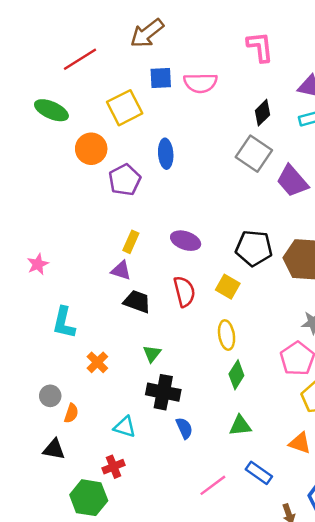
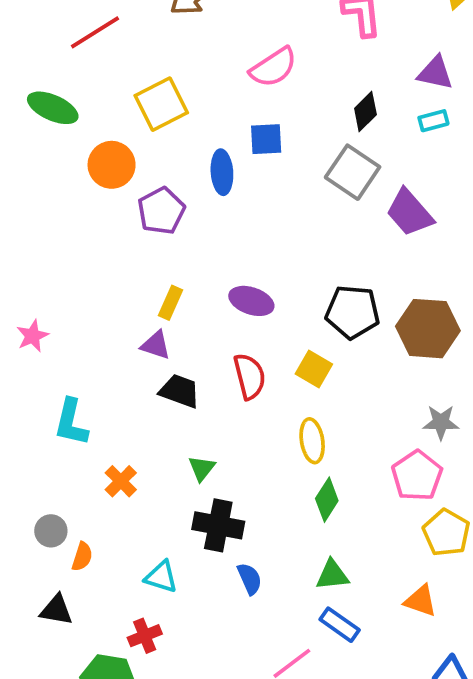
blue square: (161, 78) -> (266, 139), moved
pink semicircle: (200, 83) -> (273, 67), turned -32
blue rectangle: (259, 473) -> (340, 625), moved

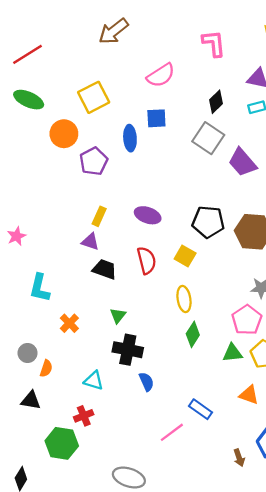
red line: (95, 32) -> (28, 54), moved
green triangle: (332, 575) -> (232, 353), moved

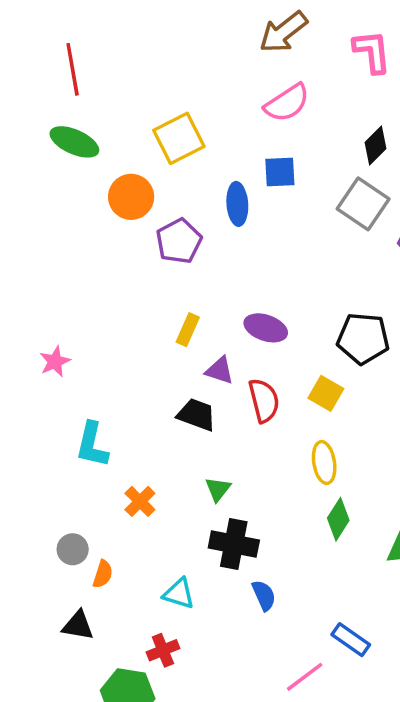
brown arrow: (113, 31) -> (283, 32), moved
red line: (28, 54) -> (73, 69), turned -68
purple triangle: (90, 242) -> (220, 370), moved

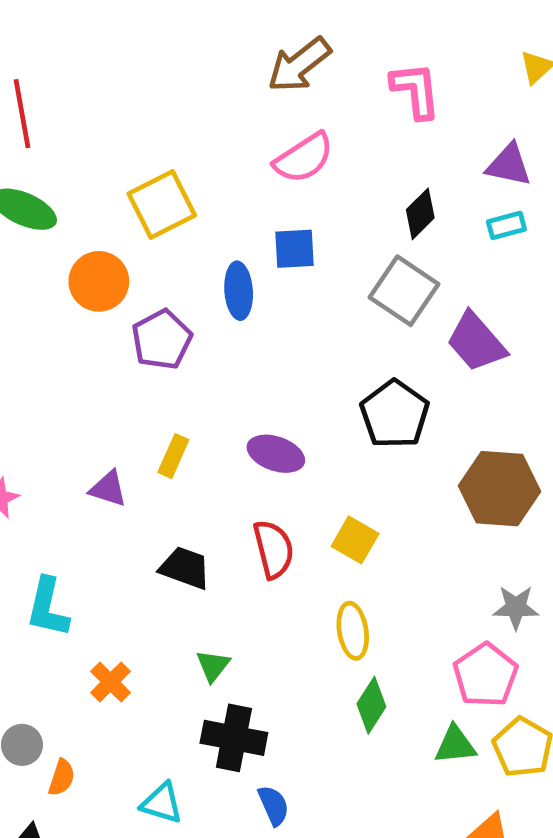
black pentagon: (363, 339) -> (395, 414), moved, turned 30
purple triangle: (220, 370) -> (108, 489), moved

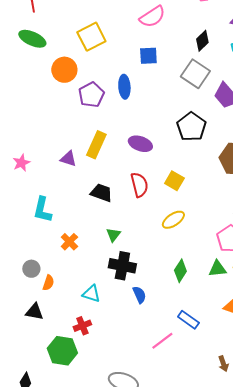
blue ellipse: (239, 291) -> (124, 87), moved
yellow rectangle: (173, 456) -> (96, 145), size x1.5
yellow ellipse: (353, 631) -> (173, 220), turned 65
green diamond: (371, 705) -> (180, 271), moved

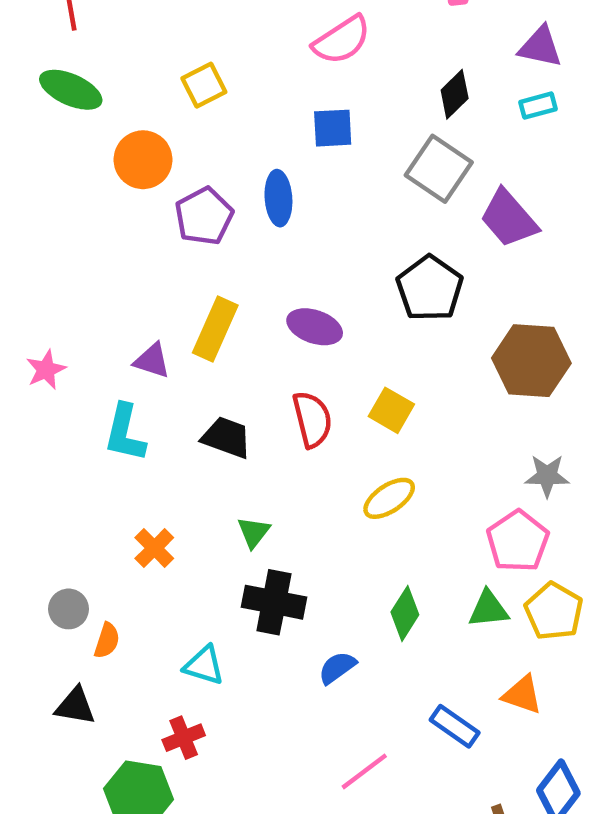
yellow square: (91, 37) -> (204, 85), size x0.7
cyan L-shape: (42, 210) -> (125, 433), moved
blue semicircle: (139, 295) -> (337, 668), moved, turned -102
blue rectangle: (188, 320) -> (455, 726), moved

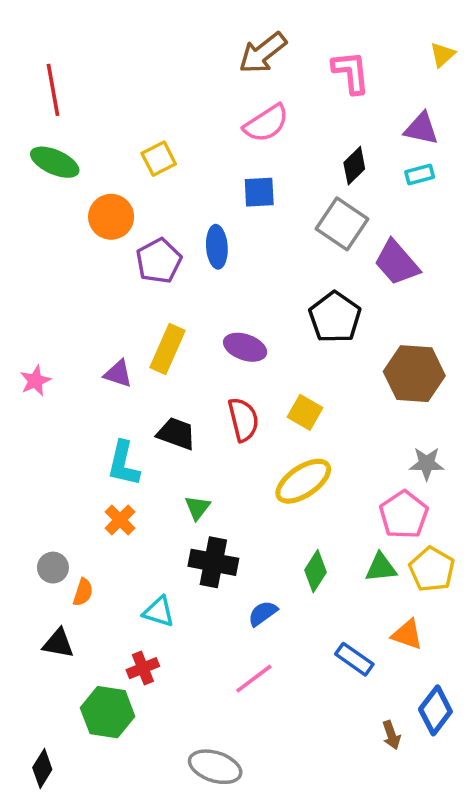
cyan L-shape: (125, 433) -> (123, 464), moved
yellow ellipse: (389, 498) -> (303, 481), size x1.4
pink line: (364, 771) -> (254, 679), moved

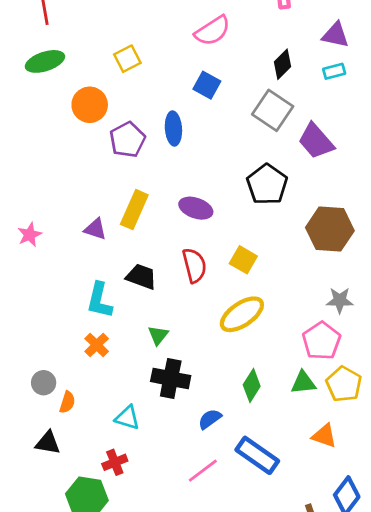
green ellipse: (55, 162) -> (45, 61), turned -42
blue square: (259, 192) -> (207, 85), turned 32
blue rectangle: (354, 659) -> (257, 455), moved, size x1.4

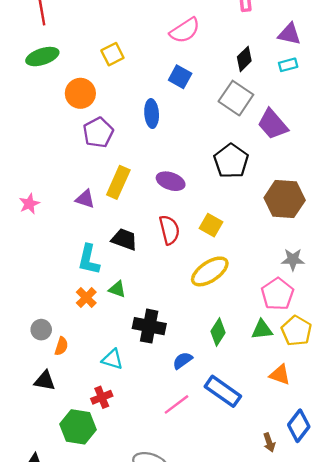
purple pentagon: (127, 140) -> (98, 133), moved
green triangle: (158, 335) -> (117, 289), moved, turned -48

